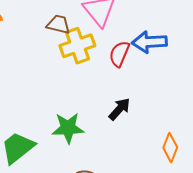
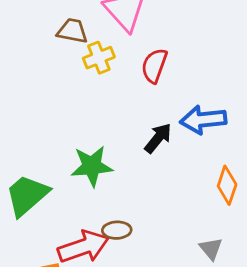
blue arrow: (149, 42) -> (203, 120), moved
yellow cross: (77, 46) -> (99, 58), size x0.7

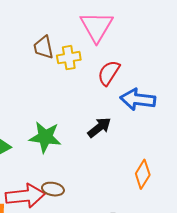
brown trapezoid: (72, 31) -> (43, 47), moved, turned -125
blue arrow: (203, 120) -> (138, 99), moved

